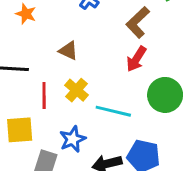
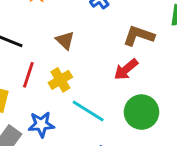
brown L-shape: (138, 22) -> (139, 36), turned 44

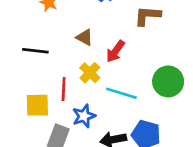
red arrow: (126, 69) -> (115, 51), moved
red line: (28, 75) -> (64, 89), moved

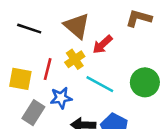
brown triangle: (85, 37) -> (77, 26), size x1.6

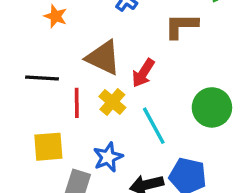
red line: (48, 69) -> (77, 103), moved
cyan line: (100, 84) -> (154, 126), turned 48

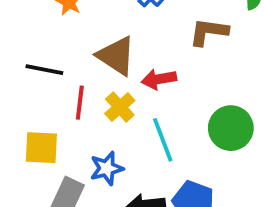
red arrow: (143, 73) -> (159, 79), turned 40

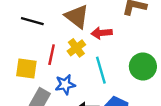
red line: (80, 103) -> (52, 55), moved

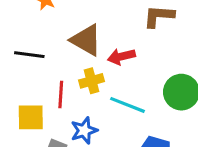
yellow cross: (76, 48) -> (92, 81), turned 30
cyan line: (101, 70) -> (128, 105), turned -44

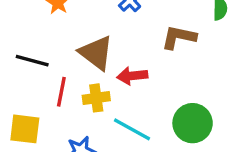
red line: (61, 94) -> (61, 92), moved

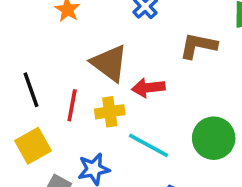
black line: (32, 61) -> (31, 90), moved, turned 56
yellow square: (25, 129) -> (33, 146), turned -36

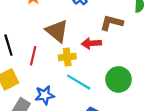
red arrow: (148, 88) -> (91, 43), moved
yellow cross: (110, 112) -> (67, 57), moved

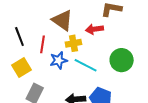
blue star: (45, 95) -> (59, 60), moved

